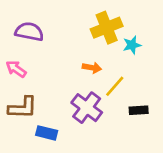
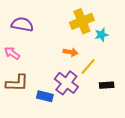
blue rectangle: (47, 133) -> (45, 96), moved

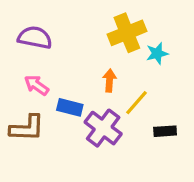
orange arrow: (71, 52) -> (109, 80), turned -96
pink arrow: (12, 53) -> (36, 85), moved
blue rectangle: (45, 96) -> (70, 107), moved

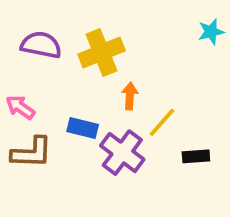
yellow cross: (127, 33) -> (102, 52), moved
cyan star: (157, 53) -> (211, 32), moved
pink arrow: (36, 85) -> (20, 107), moved

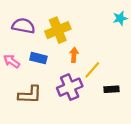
blue rectangle: (83, 128) -> (38, 58), moved
brown L-shape: (32, 153) -> (30, 95), moved
purple cross: (122, 153) -> (70, 87), turned 30

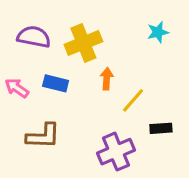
cyan star: (120, 18) -> (158, 32), moved
purple cross: (70, 87) -> (116, 152), moved

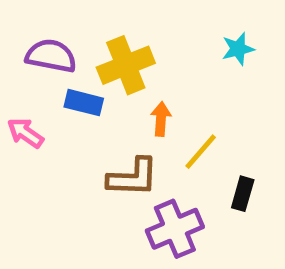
blue rectangle: (56, 83) -> (84, 103), moved
black rectangle: (161, 128) -> (243, 194), turned -70
brown L-shape: (43, 136) -> (133, 177), moved

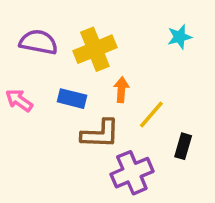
blue rectangle: (84, 103) -> (72, 99), moved

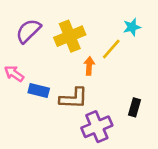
purple semicircle: (38, 42) -> (28, 31), turned -56
blue rectangle: (72, 99) -> (39, 90), moved
yellow line: (151, 114) -> (111, 49), moved

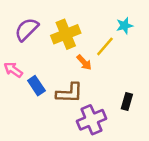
orange arrow: (89, 66) -> (84, 62), turned 133
blue rectangle: (39, 90) -> (36, 86), turned 42

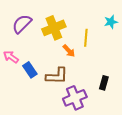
cyan star: (124, 26) -> (111, 22), moved
yellow line: (105, 46) -> (86, 38), turned -36

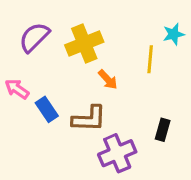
yellow line: (86, 38) -> (150, 59), moved

